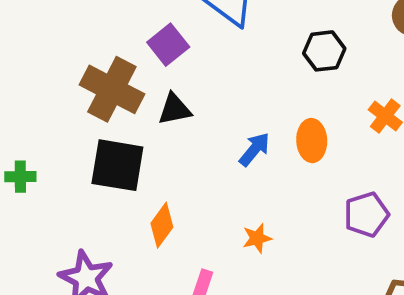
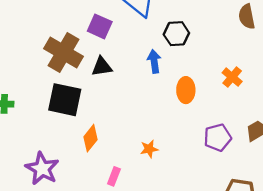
purple square: (168, 45) -> (100, 26), turned -30
black hexagon: (324, 51) -> (176, 34), moved
blue arrow: (254, 149) -> (154, 61), moved, turned -50

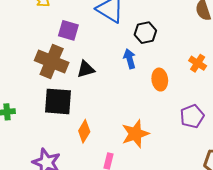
purple square: (100, 26) -> (68, 30), moved
orange star: (149, 149) -> (135, 134), size x1.8

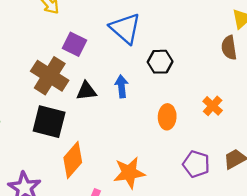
blue arrow: (130, 59) -> (122, 86), moved
purple pentagon: (192, 116) -> (196, 164), turned 30
orange diamond: (84, 131) -> (73, 160), size x1.4

